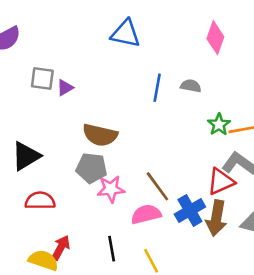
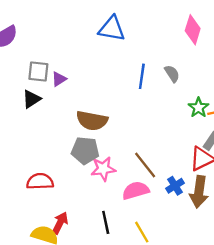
gray semicircle: (191, 86) -> (172, 74), turned 48
black triangle: (26, 156) -> (31, 99), moved, size x0.7
blue cross: (190, 211) -> (175, 186), size x0.7

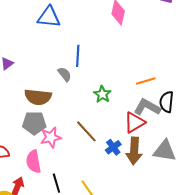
gray semicircle: (172, 74) -> (65, 74), moved
green star: (198, 108) -> (102, 94), moved
pink semicircle: (136, 190) -> (34, 162), moved, turned -80

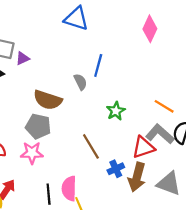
orange line: (146, 81) -> (164, 106), turned 36
pink star: (51, 137) -> (32, 153), moved
pink semicircle: (34, 162) -> (69, 188), moved

